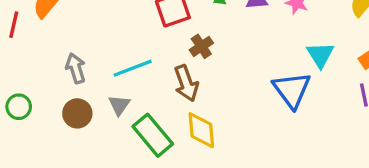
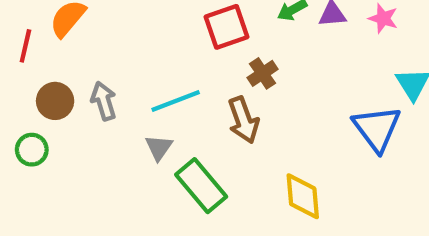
brown circle: (77, 113) -> (55, 101), moved
yellow diamond: (201, 130) -> (303, 196), moved

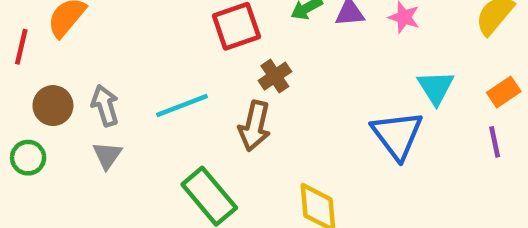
brown arrow: (243, 120) -> (255, 126), turned 33
gray triangle: (159, 148) -> (107, 155), moved

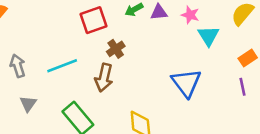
cyan triangle: (436, 87) -> (208, 36), moved
gray triangle: (107, 155) -> (28, 104), moved

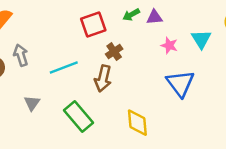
pink star: (190, 15) -> (169, 45), moved
gray arrow: (18, 66) -> (21, 55), moved

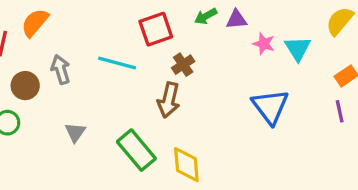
pink star: (169, 45) -> (264, 44), moved
cyan line: (64, 67) -> (117, 63), moved, turned 36
yellow diamond: (137, 123) -> (186, 165), moved

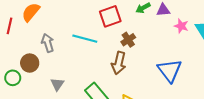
brown circle: (25, 86) -> (30, 63), moved
blue triangle: (270, 107) -> (170, 70), moved

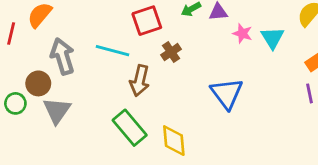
gray arrow: (48, 43) -> (63, 56), size x1.4
brown arrow: (119, 63) -> (140, 81), moved
gray triangle: (57, 84) -> (57, 111), moved, size x1.5

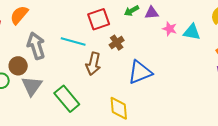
cyan triangle: (272, 38) -> (192, 32), turned -48
blue triangle: (227, 93) -> (140, 72), moved, turned 45
green rectangle: (130, 128) -> (67, 99), moved

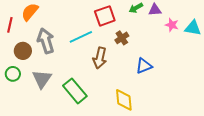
cyan line: (73, 41) -> (81, 37), turned -40
brown circle: (18, 66) -> (23, 51), moved
blue triangle: (140, 72) -> (144, 66), size x0.7

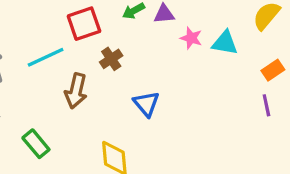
blue triangle: (144, 66) -> (146, 104), turned -48
green rectangle: (75, 91) -> (36, 144), size x0.7

